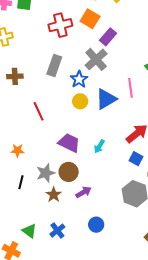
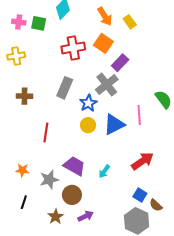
red line: (39, 111) -> (46, 132), turned 30
blue square: (136, 159) -> (140, 195), moved
gray star: (46, 173) -> (49, 180), moved

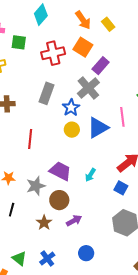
green square: (39, 23) -> (19, 42), moved
blue square: (140, 195) -> (121, 188), moved

